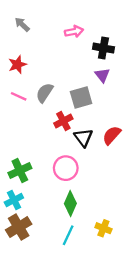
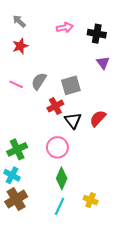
black cross: (103, 48) -> (97, 34), moved
red star: (17, 65) -> (20, 46), moved
purple triangle: (102, 75) -> (103, 63), moved
cyan cross: (14, 200) -> (12, 175), turned -35

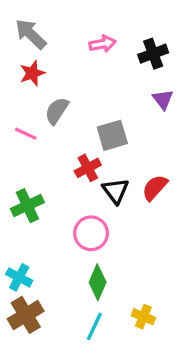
gray arrow: (19, 21) -> (31, 34), size x1.5
black cross: (97, 34) -> (153, 54), turned -30
gray semicircle: (39, 81) -> (57, 111), moved
green cross: (17, 149) -> (27, 206), moved

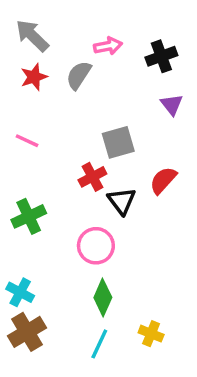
gray semicircle: (57, 111) -> (79, 75), moved
red semicircle: (155, 188) -> (163, 180), moved

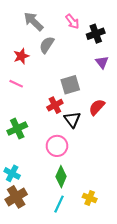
gray arrow: (32, 36) -> (34, 21), moved
pink arrow: (108, 46) -> (72, 21), moved, turned 63
red star: (34, 77) -> (21, 56), moved

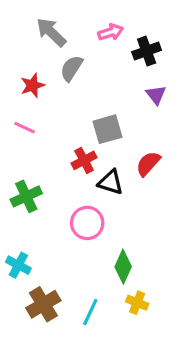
pink arrow: (72, 21) -> (111, 32), turned -70
black triangle: (72, 119) -> (111, 182), turned -36
green diamond: (61, 177) -> (123, 267), moved
brown cross: (16, 197) -> (43, 304), moved

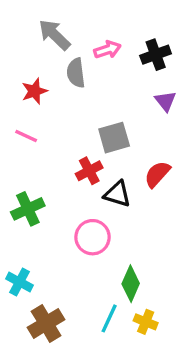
pink arrow: (111, 32) -> (107, 50), moved
gray semicircle: (72, 68) -> (76, 73), turned -40
cyan line: (90, 312) -> (109, 318), moved

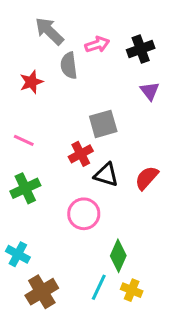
pink line: (26, 136) -> (24, 140), moved
red semicircle: (157, 174) -> (147, 178), moved

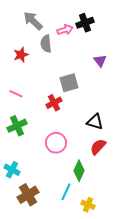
black cross: (141, 49) -> (85, 23), moved
black triangle: (106, 175) -> (95, 122), moved
red semicircle: (147, 178) -> (98, 147), moved
yellow cross: (132, 290) -> (88, 205), moved

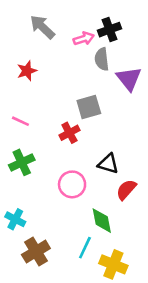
gray semicircle: (46, 44) -> (102, 59), moved
purple triangle: (100, 61) -> (129, 79), size x1.5
black triangle: (95, 122) -> (108, 164), moved
green diamond: (79, 171) -> (102, 221), turned -35
yellow cross: (88, 205) -> (113, 264), size x1.5

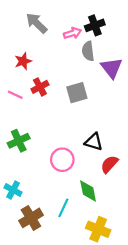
pink line: (20, 121) -> (15, 95), moved
red cross: (69, 133) -> (40, 87), moved
cyan line: (85, 248) -> (63, 208), moved

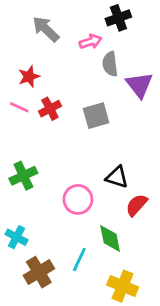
black cross: (95, 25) -> (118, 18), moved
pink line: (15, 95) -> (19, 107), moved

